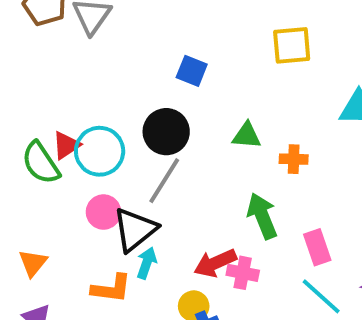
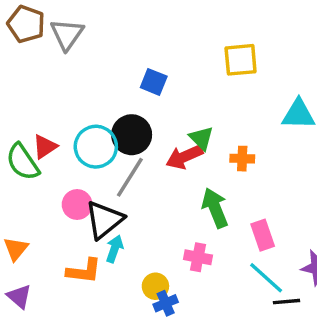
green triangle: (247, 136) -> (201, 138), turned 40
cyan circle: (100, 151) -> (96, 147), moved
red arrow: (215, 263) -> (184, 157), moved

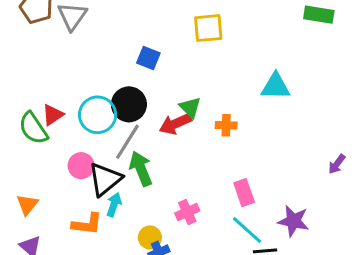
yellow square: (241, 60) -> (208, 28), moved
green arrow: (215, 208) -> (141, 169), moved
pink cross: (198, 257) -> (187, 212), turned -35

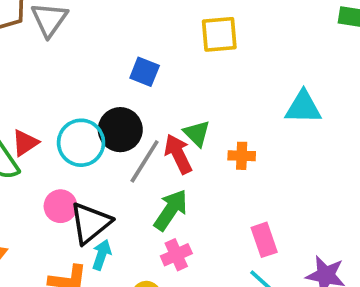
red arrow: (175, 124) -> (178, 154), turned 88
gray line: (127, 142) -> (145, 161), moved
green arrow: (141, 169) -> (171, 210), moved, turned 56
pink cross: (187, 212) -> (176, 255), moved

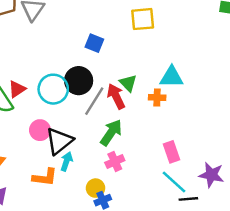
cyan triangle: (303, 107) -> (172, 77), moved

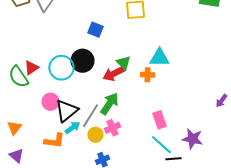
red arrow: (116, 96) -> (113, 74), turned -90
gray line: (94, 101) -> (90, 116), moved
cyan arrow: (67, 162) -> (72, 128), turned 35
yellow circle: (95, 188) -> (95, 135), moved

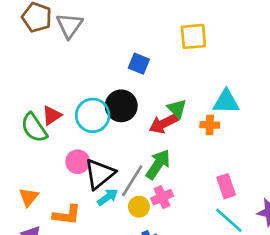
orange L-shape: (54, 141) -> (67, 215), moved

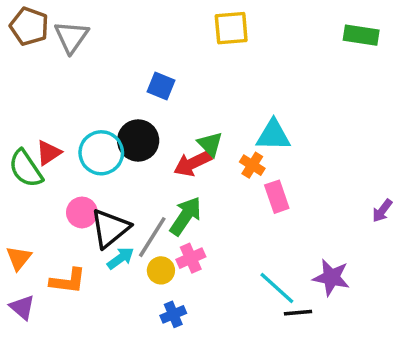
yellow square: (193, 36) -> (231, 28), moved
orange cross: (210, 125) -> (252, 165), turned 30
pink rectangle: (226, 186) -> (277, 197), moved

